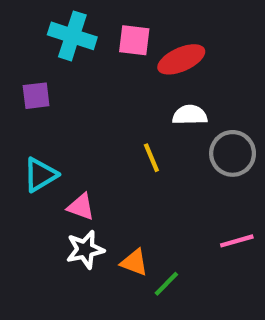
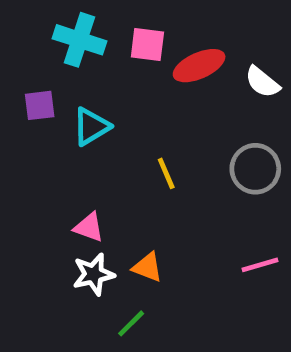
white semicircle: (190, 115) -> (262, 82), moved, turned -140
cyan triangle: (40, 175) -> (91, 127), moved
orange triangle: (134, 262) -> (147, 267), moved
green line: (166, 284) -> (131, 323), moved

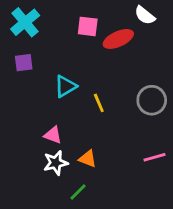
cyan cross: (79, 40) -> (25, 22), moved, turned 32
white semicircle: (262, 82) -> (145, 15), moved
cyan triangle: (91, 127) -> (65, 86), moved

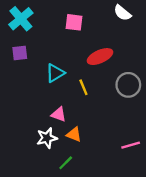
red ellipse: (118, 39) -> (100, 57), moved
pink triangle: (53, 135) -> (59, 114), moved
pink line: (154, 157) -> (131, 145), moved

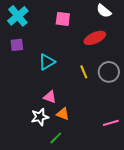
red ellipse: (100, 57) -> (95, 38), moved
yellow line: (83, 87) -> (84, 72), moved

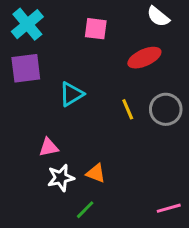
purple square: (17, 45) -> (26, 68), size x1.5
pink triangle: (50, 97) -> (49, 147), moved, turned -32
pink line: (111, 123) -> (169, 208), moved

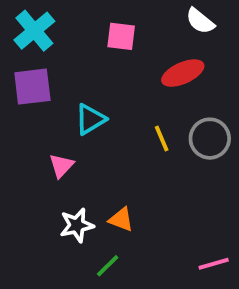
pink triangle: (49, 147) -> (61, 166), moved, turned -35

